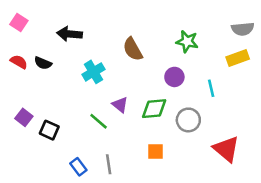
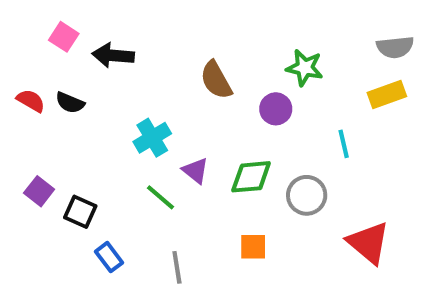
pink square: (19, 23) -> (64, 37), moved
cyan cross: (93, 72) -> (152, 138), moved
purple circle: (174, 77) -> (276, 109), moved
blue rectangle: (78, 167) -> (109, 257), moved

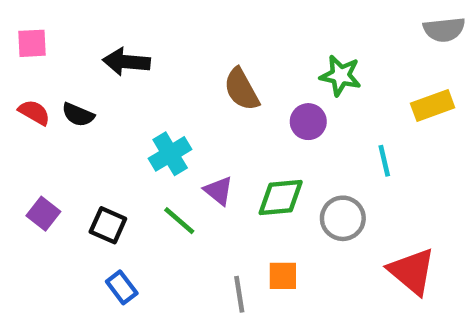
pink square: (64, 37) -> (32, 43), moved, turned -36
gray semicircle: (395, 47) -> (444, 29), moved
black square: (80, 212) -> (108, 225), moved
gray line: (177, 267) -> (239, 294), moved

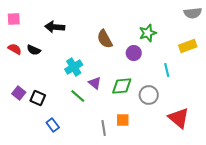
green star: (340, 76) -> (148, 33), turned -30
black square: (108, 225) -> (38, 98), moved

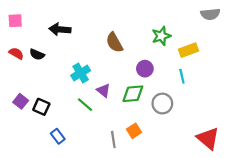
yellow rectangle: (188, 46) -> (188, 50), moved
purple circle: (134, 53) -> (145, 69), moved
red triangle: (179, 118) -> (208, 138), moved
orange square: (123, 120) -> (134, 131), turned -32

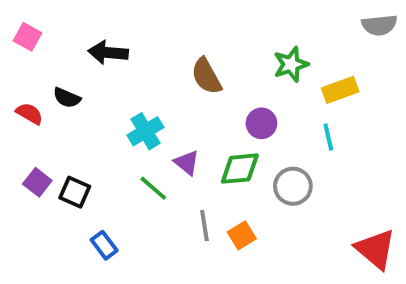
pink square: (15, 21) -> (28, 37), turned 32
red semicircle: (16, 53) -> (29, 113), moved
gray line: (113, 139) -> (204, 226), moved

